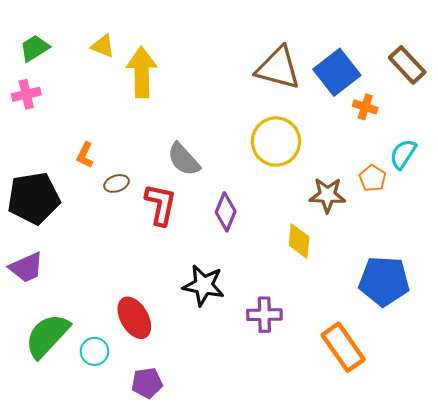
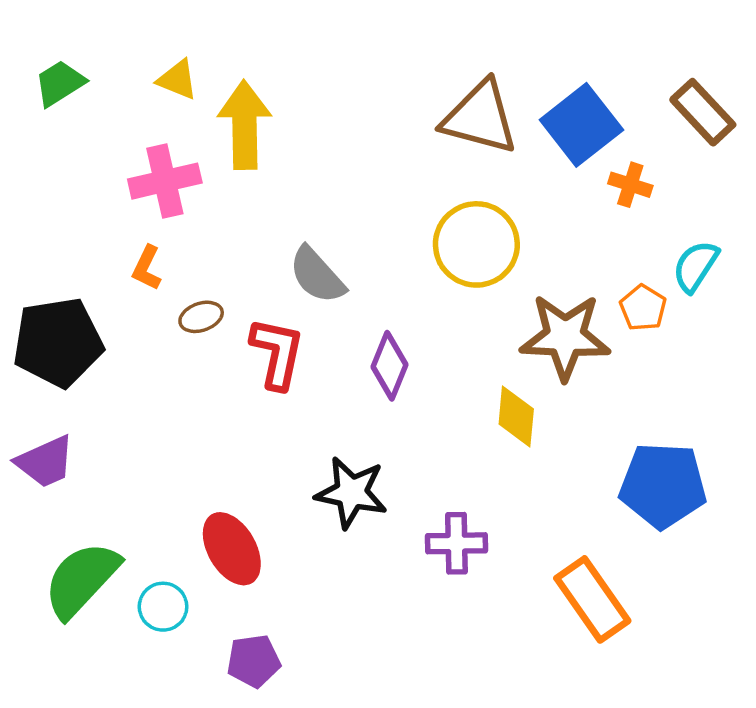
pink cross: (26, 94) -> (165, 181), moved, size x1.4
brown star: (327, 195) -> (565, 337), size x1.4

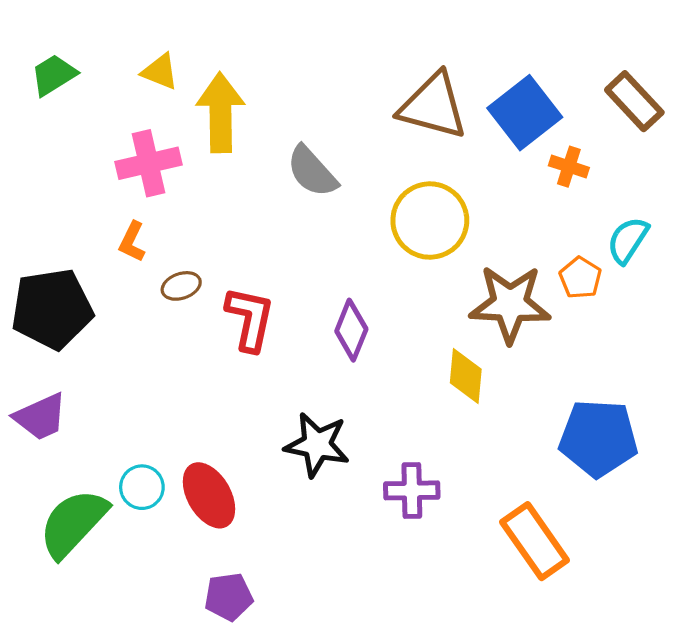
gray semicircle: (317, 275) -> (312, 171), moved
cyan circle: (163, 607) -> (142, 487), moved

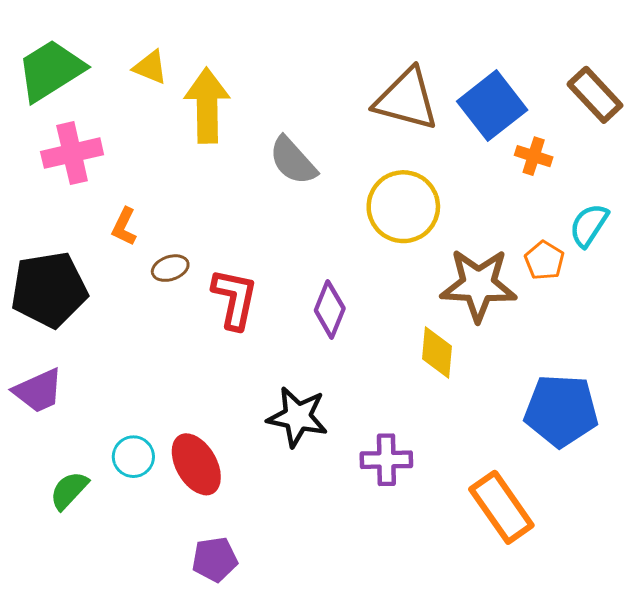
green trapezoid: (54, 75) -> (51, 70), size x1.6
pink cross: (148, 163) -> (72, 153), moved
green semicircle: (73, 523) -> (69, 490), size x0.6

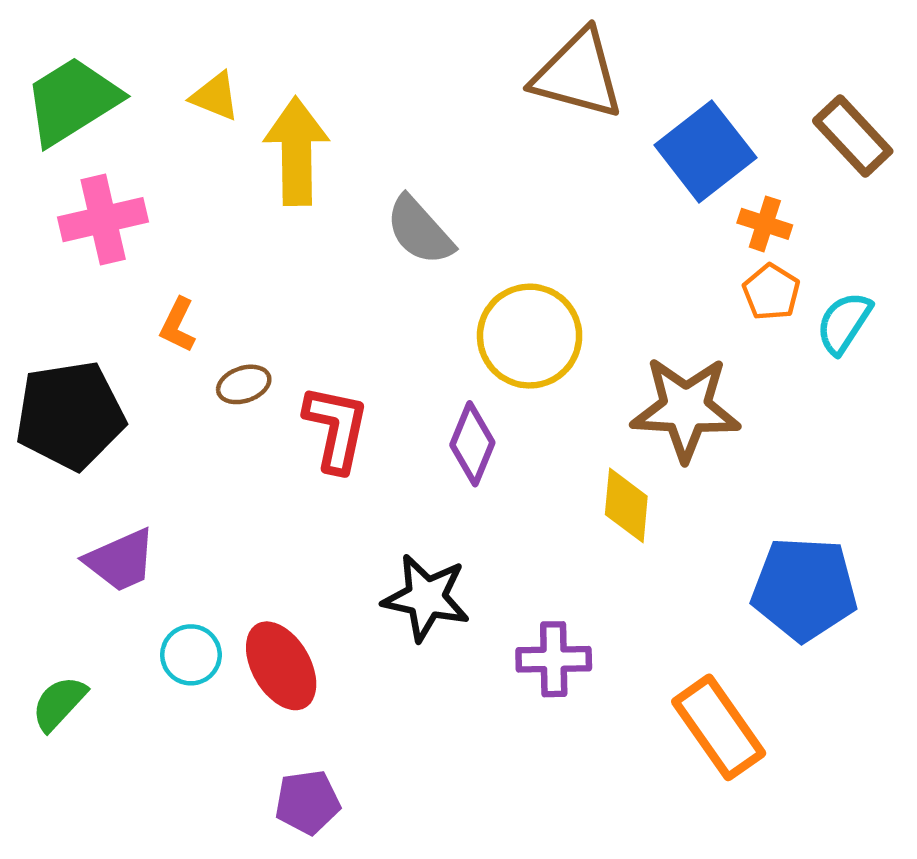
brown triangle: (406, 99) -> (578, 74), moved
yellow circle: (403, 207) -> (530, 336), moved
orange pentagon: (544, 260) -> (771, 292), moved
purple trapezoid: (38, 391) -> (121, 560), moved
green semicircle: (69, 490) -> (59, 703), moved

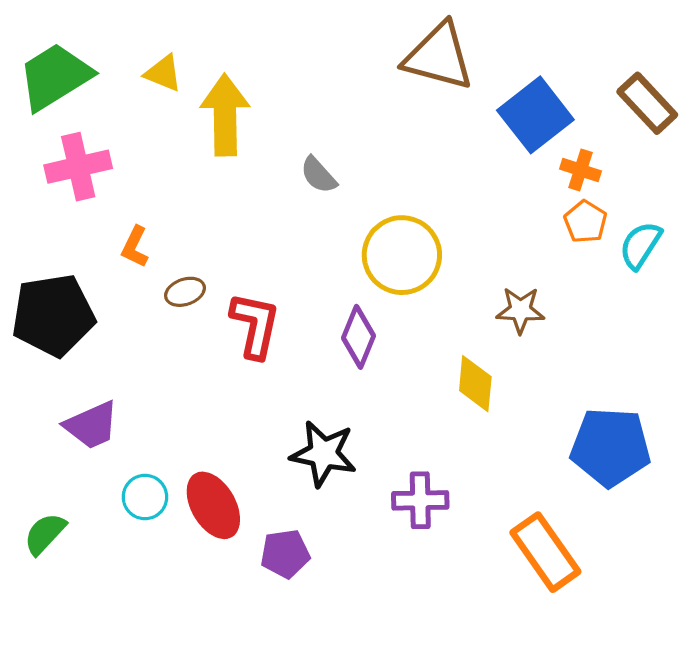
gray semicircle: (420, 231) -> (318, 175), size x0.7
brown star: (686, 409) -> (520, 310), size x0.6
purple pentagon: (307, 802) -> (285, 554), moved

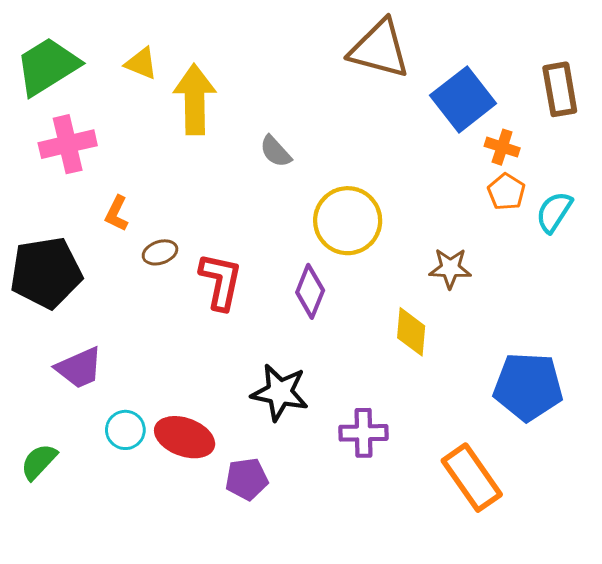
brown rectangle: (647, 103) -> (560, 89), turned 33
red ellipse: (213, 505) -> (185, 437), turned -40

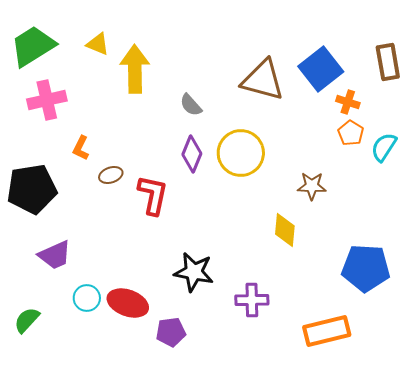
brown triangle: (379, 49) -> (263, 80), moved
purple diamond: (310, 291) -> (192, 154), moved
orange rectangle: (472, 478) -> (327, 331), turned -69

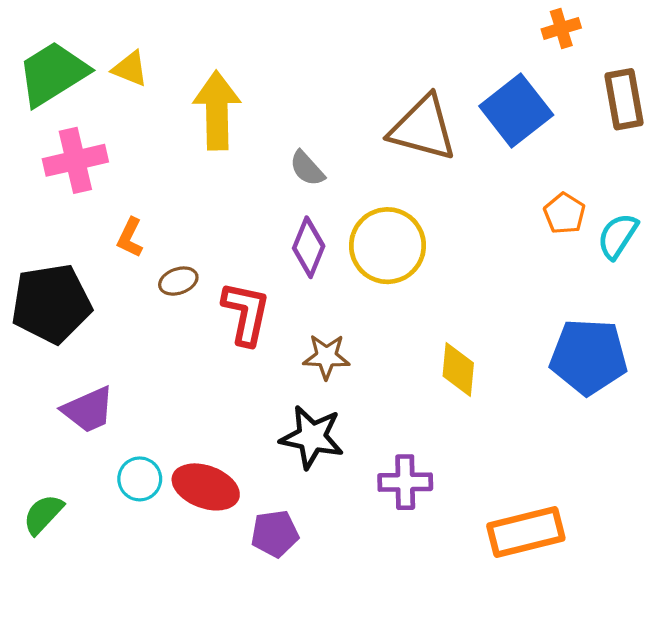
yellow triangle: (98, 44) -> (130, 69), moved
orange cross: (348, 102) -> (561, 28), moved, turned -35
brown star: (312, 186) -> (326, 357), moved
blue pentagon: (366, 268) -> (589, 357), moved

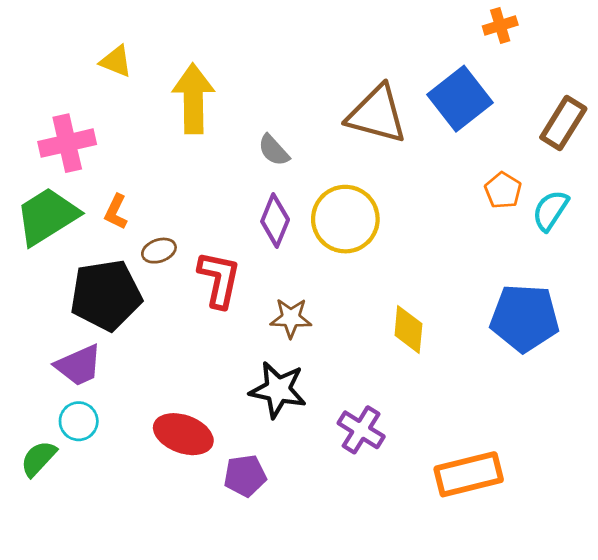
green trapezoid: (53, 73) -> (47, 216), moved
brown rectangle: (624, 99) -> (563, 123), moved, turned 42
black pentagon: (51, 304) -> (106, 295), moved
cyan circle: (140, 479) -> (79, 421), moved
purple cross: (405, 482) -> (361, 430), turned 33

